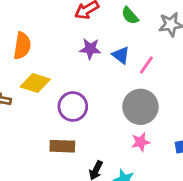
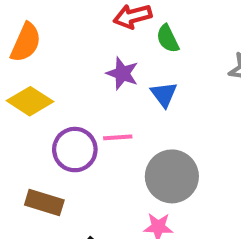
green semicircle: (130, 16) -> (168, 39), moved
pink line: (146, 65) -> (118, 137), moved, turned 36

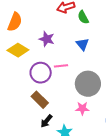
purple star: (122, 73) -> (47, 39), moved
brown rectangle: (44, 203) -> (40, 100), moved, turned 30

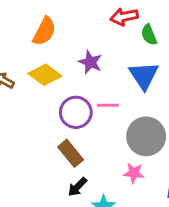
blue triangle: (82, 44) -> (144, 76), size x1.5

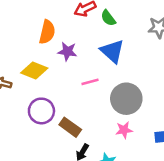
orange semicircle: (44, 31) -> (47, 32), moved
purple circle: (76, 112) -> (41, 111), moved

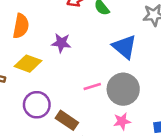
orange semicircle: (47, 32) -> (21, 26), moved
blue triangle: (112, 51) -> (124, 47), moved
pink line: (90, 82) -> (92, 87), moved

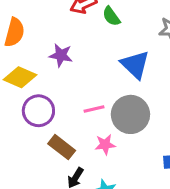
purple circle: (37, 105) -> (38, 111), moved
pink star: (122, 121) -> (105, 145), moved

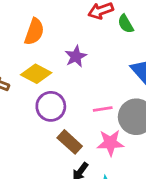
purple star: (61, 55) -> (76, 56), turned 30
pink star: (105, 145) -> (110, 143), size x1.4

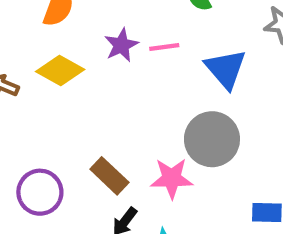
purple circle: (51, 106) -> (40, 192), moved
pink line: (103, 109) -> (164, 47), moved

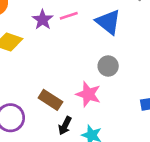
gray circle: (212, 139) -> (108, 66), size x0.6
pink star: (172, 178) -> (88, 94), turned 30

